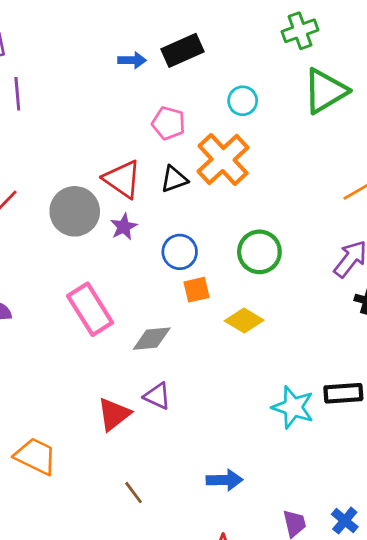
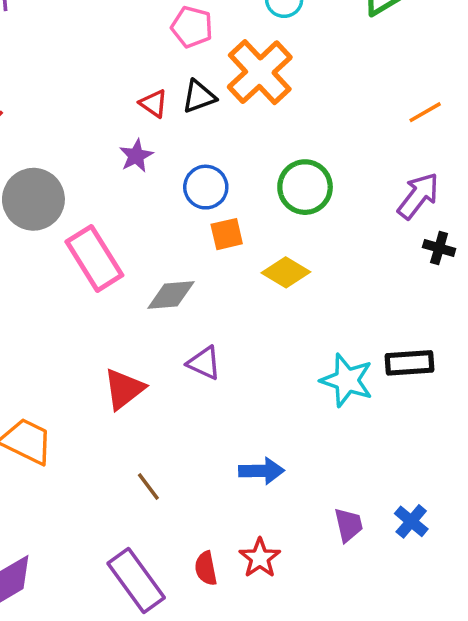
red triangle: (122, 179) -> (154, 103), moved, size x0.6
gray circle: (75, 211) -> (33, 199), moved
purple triangle: (157, 396) -> (204, 363), moved

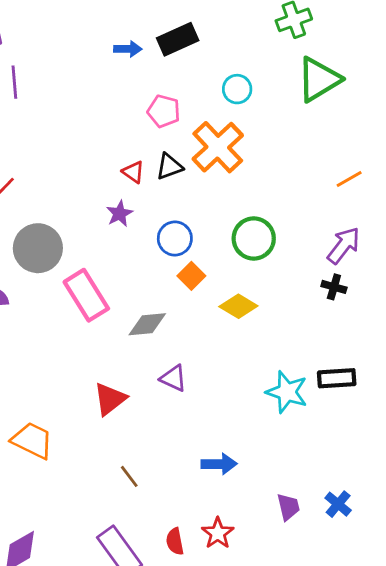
orange square: (227, 234) -> (191, 276), turned -32
black cross: (439, 248) -> (334, 287), moved

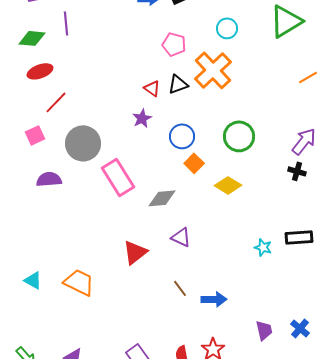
orange line: (349, 179) -> (308, 77), moved
cyan star: (287, 392) -> (263, 247), size x0.6
brown line: (129, 476) -> (180, 288), moved

